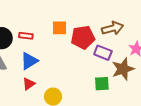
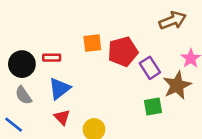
brown arrow: (113, 28) -> (173, 20), moved
purple rectangle: (103, 53) -> (150, 68), turned 42
red triangle: (29, 84) -> (62, 117), turned -32

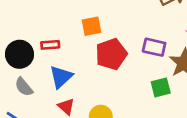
red pentagon: (123, 52) -> (111, 54), moved
purple rectangle: (150, 68) -> (154, 47), turned -40

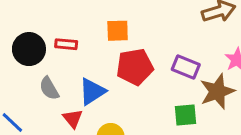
blue triangle: (61, 77) -> (92, 91), moved
gray semicircle: (24, 87) -> (49, 88), moved

